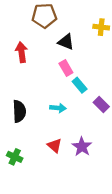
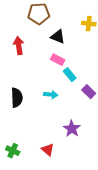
pink rectangle: (66, 68) -> (58, 60), turned -32
red triangle: (55, 145) -> (48, 150), moved
green cross: (15, 157) -> (13, 151), moved

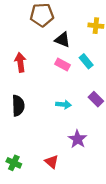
red arrow: (19, 46) -> (20, 62), moved
cyan rectangle: (70, 75) -> (86, 61), moved
cyan arrow: (51, 95) -> (63, 105), moved

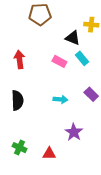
black triangle: (62, 40) -> (73, 38), moved
red triangle: (52, 162) -> (49, 154), turned -40
green cross: (14, 163) -> (19, 148), moved

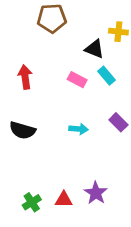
black semicircle: (17, 100) -> (22, 130), turned 108
purple star: (74, 132) -> (96, 193), moved
green cross: (19, 148) -> (32, 202), moved, turned 32

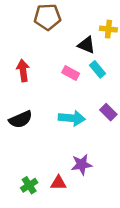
cyan arrow: (78, 129) -> (72, 118), size x1.5
black semicircle: (22, 130) -> (21, 119), turned -40
purple star: (96, 193) -> (82, 165), moved, turned 30

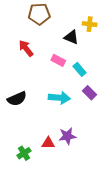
cyan rectangle: (97, 69) -> (79, 69), moved
red arrow: (23, 71) -> (26, 48), moved, turned -30
red triangle: (58, 183) -> (48, 143), moved

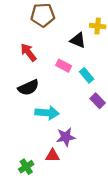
cyan arrow: (59, 98) -> (47, 113), moved
black semicircle: (17, 99) -> (28, 88), moved
purple star: (67, 136) -> (66, 137), moved

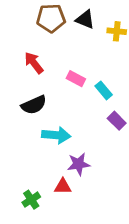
black triangle: (78, 40) -> (85, 19), moved

